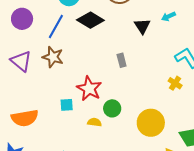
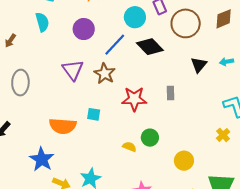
yellow cross: (175, 83) -> (223, 135), moved
red star: (89, 89) -> (134, 99), moved, turned 30
cyan square: (67, 105) -> (94, 114), moved
yellow circle: (151, 123) -> (184, 161), size x0.7

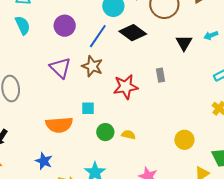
green circle: (150, 138) -> (105, 132), moved
blue star: (42, 159) -> (44, 161), size x0.7

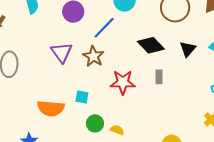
black diamond: (133, 33) -> (151, 45), moved

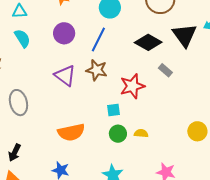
black triangle: (188, 49) -> (185, 35), size x1.5
gray rectangle: (159, 77) -> (165, 70), turned -32
cyan square: (82, 97) -> (114, 110), moved

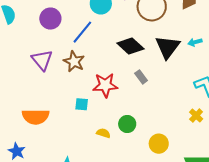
green circle: (118, 134) -> (127, 124), moved

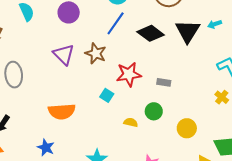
blue line: (82, 32) -> (116, 23), moved
gray rectangle: (141, 77) -> (164, 82), moved, turned -40
cyan square: (82, 104) -> (107, 95), turned 32

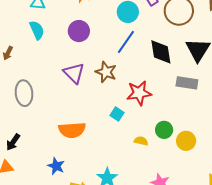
black diamond: (151, 33) -> (161, 52), turned 44
gray rectangle: (164, 82) -> (187, 83), moved, size x1.5
yellow circle: (187, 128) -> (186, 141), moved

